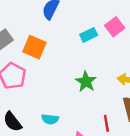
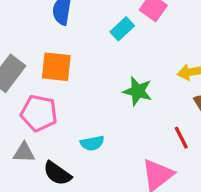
cyan semicircle: (50, 119) -> (92, 143), moved

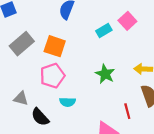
pink pentagon: (39, 113) -> (52, 76), moved, turned 30

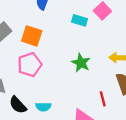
cyan rectangle: (104, 31) -> (79, 20), turned 48
cyan semicircle: (68, 102) -> (43, 107), moved

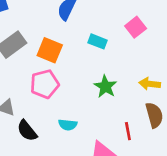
cyan rectangle: (79, 20) -> (97, 41), moved
cyan semicircle: (43, 107) -> (68, 125), moved

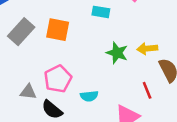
pink pentagon: (45, 84) -> (58, 79), moved
yellow arrow: (150, 84) -> (147, 49), moved

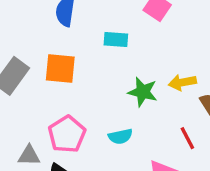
cyan semicircle: (89, 96) -> (120, 136), moved

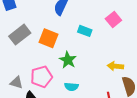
green star: (143, 92) -> (68, 60), moved

